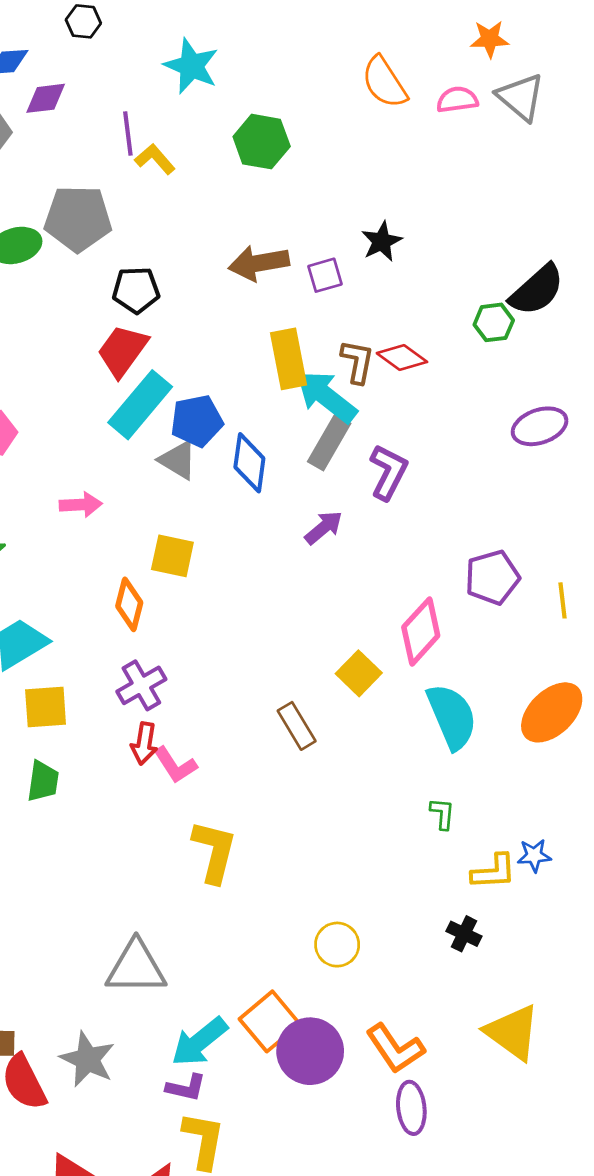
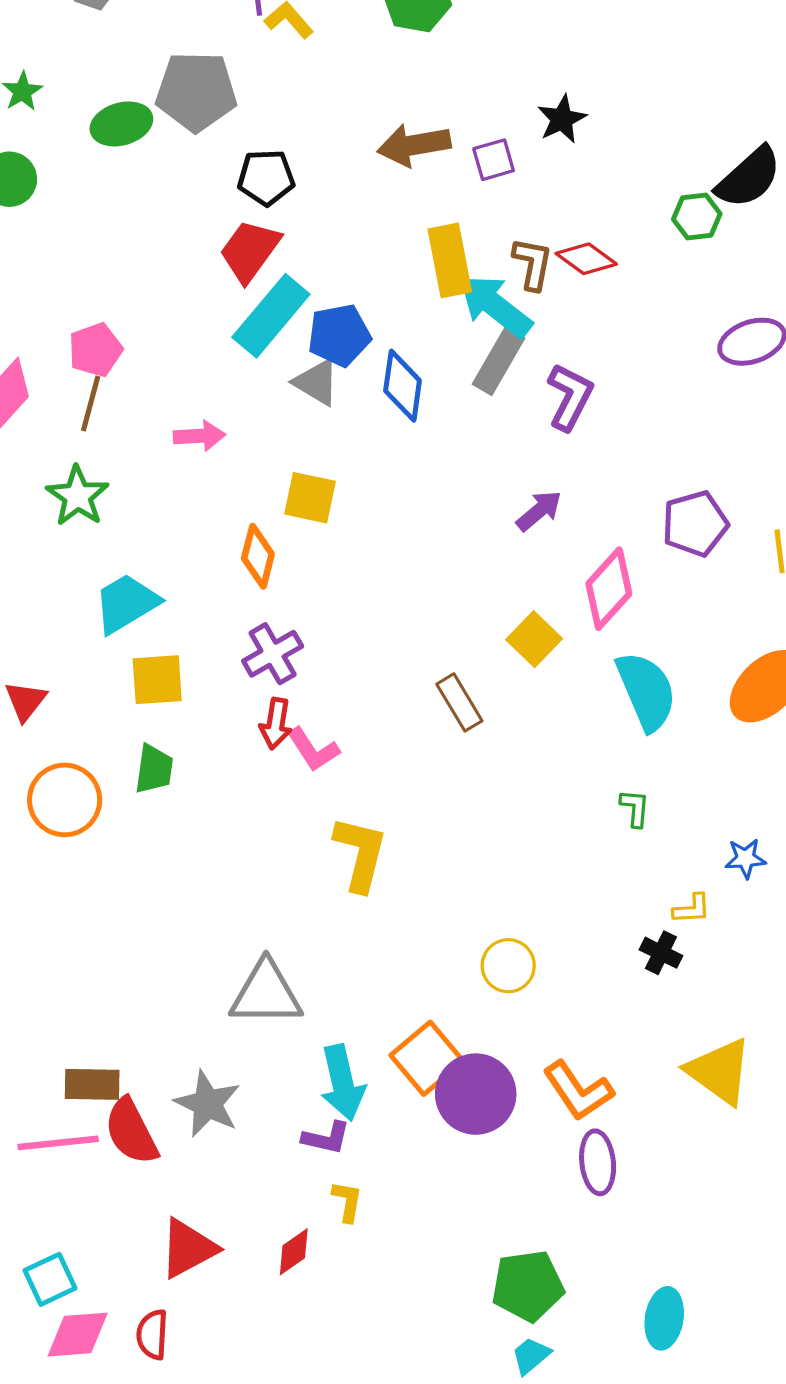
purple arrow: (324, 528) -> (539, 511), moved
yellow L-shape: (494, 872) -> (692, 909), moved, size x0.7
cyan arrow: (199, 1042) -> (342, 1083), turned -64
yellow L-shape: (204, 1140) -> (347, 1201), size x0.6

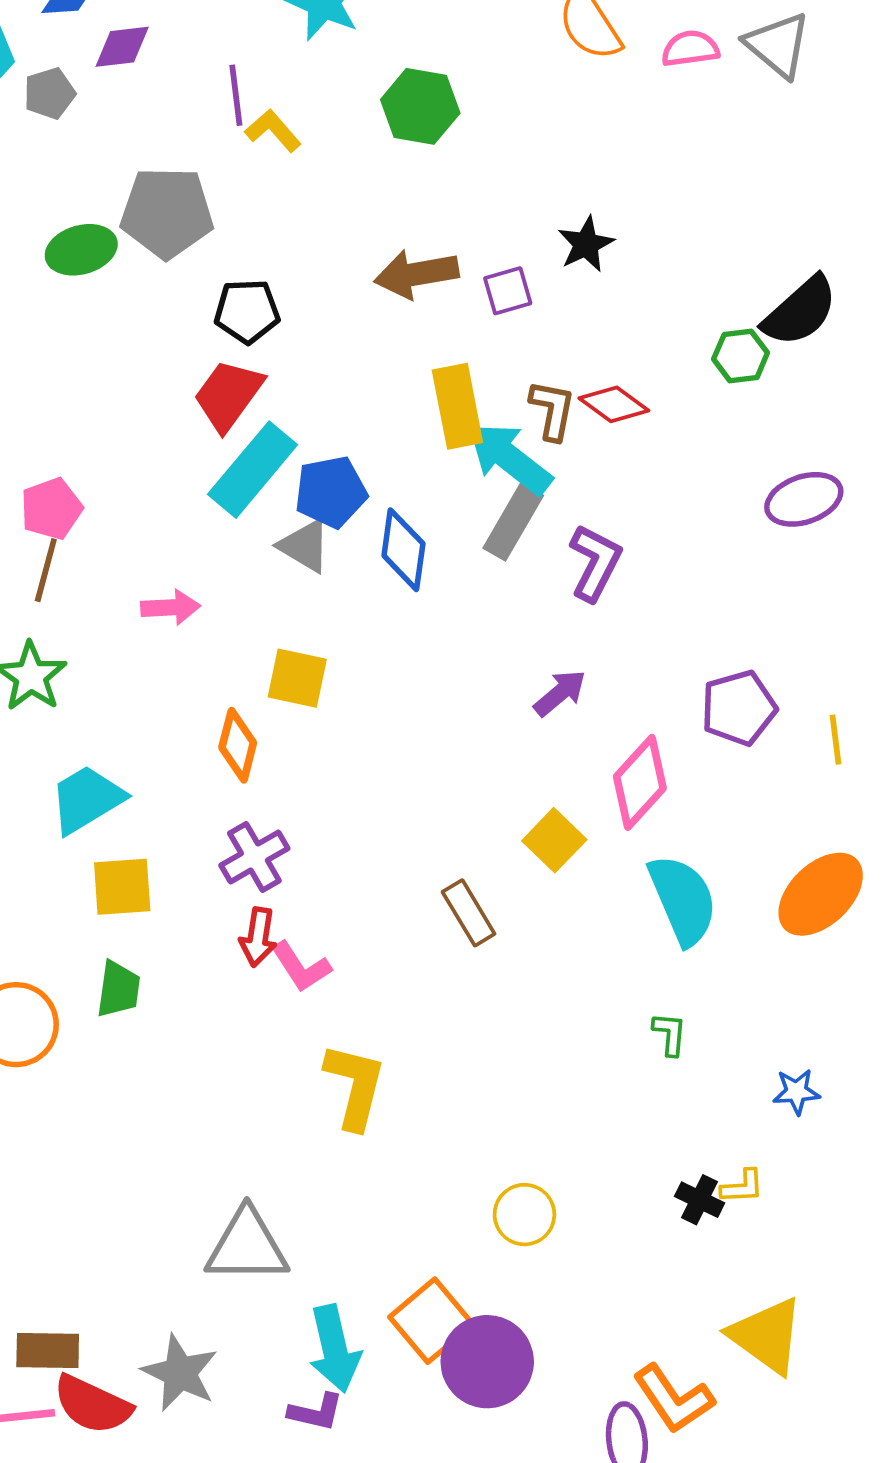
yellow L-shape: (692, 909) -> (742, 1187), moved
orange L-shape: (578, 1091) -> (673, 1399), moved
red semicircle: (131, 1131) -> (92, 1405), turned -38

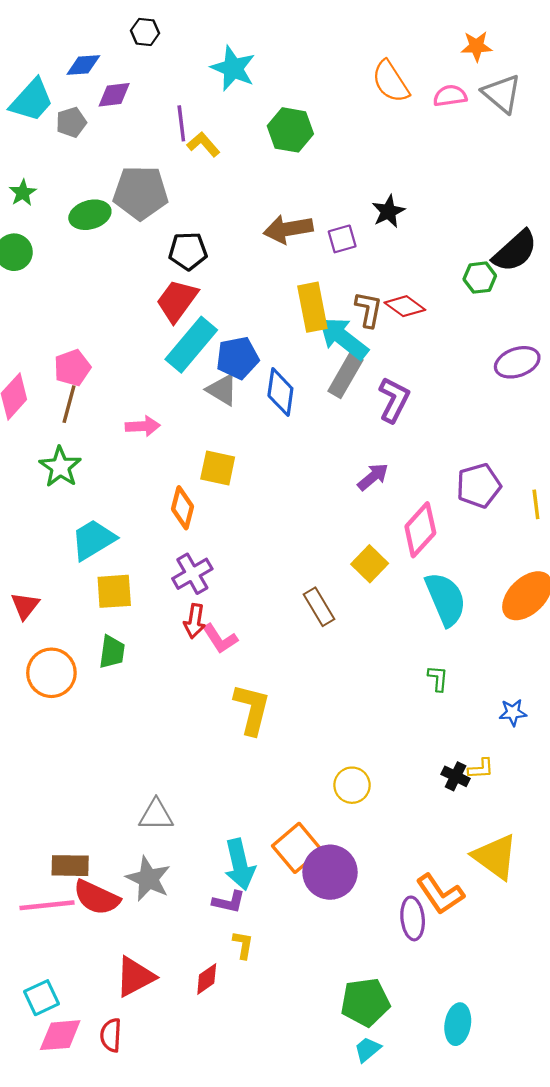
gray triangle: (247, 1246) -> (156, 815), moved, size x0.7

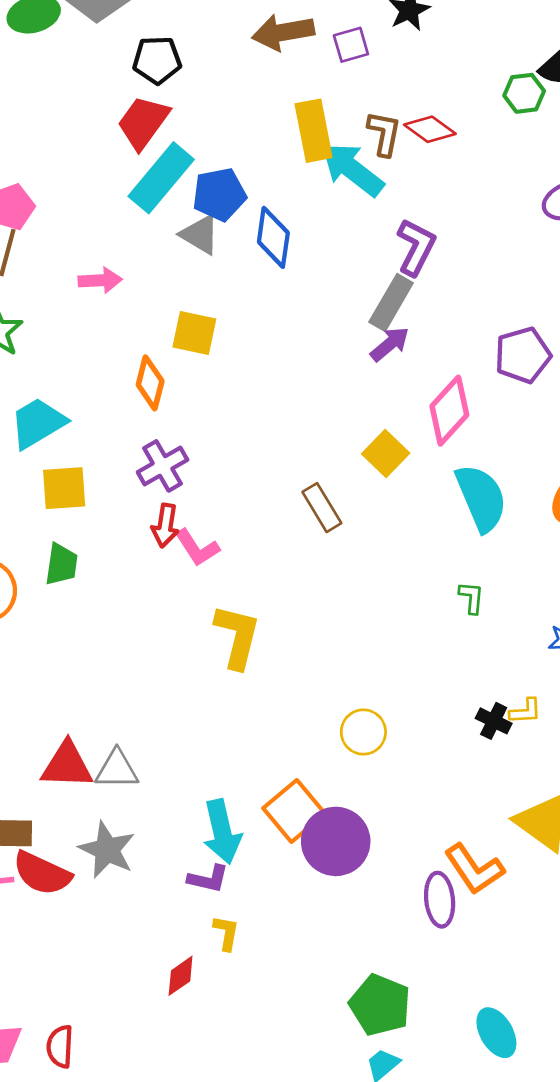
gray rectangle: (345, 376) -> (391, 302), moved
red triangle: (135, 977) -> (67, 765), moved, turned 30
green pentagon: (365, 1002) -> (380, 1005), turned 30
cyan ellipse: (458, 1024) -> (496, 1033), turned -39

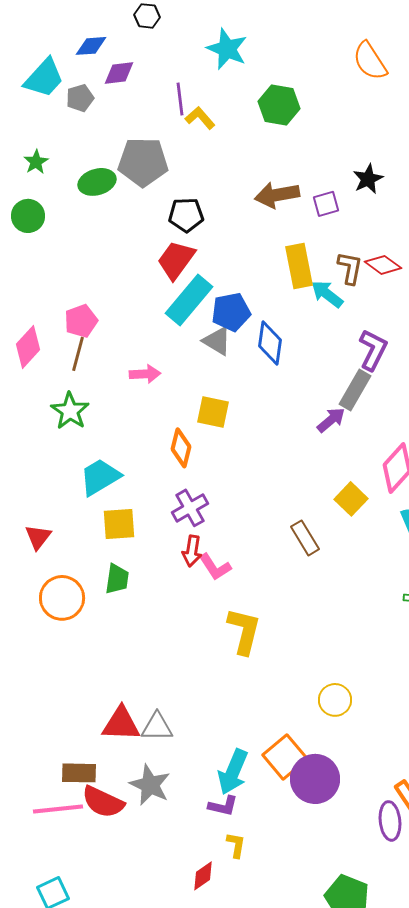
cyan arrow: (352, 169) -> (327, 294), size x0.7
purple arrow: (390, 344) -> (331, 420), moved
cyan arrow: (222, 832) -> (233, 772), turned 36

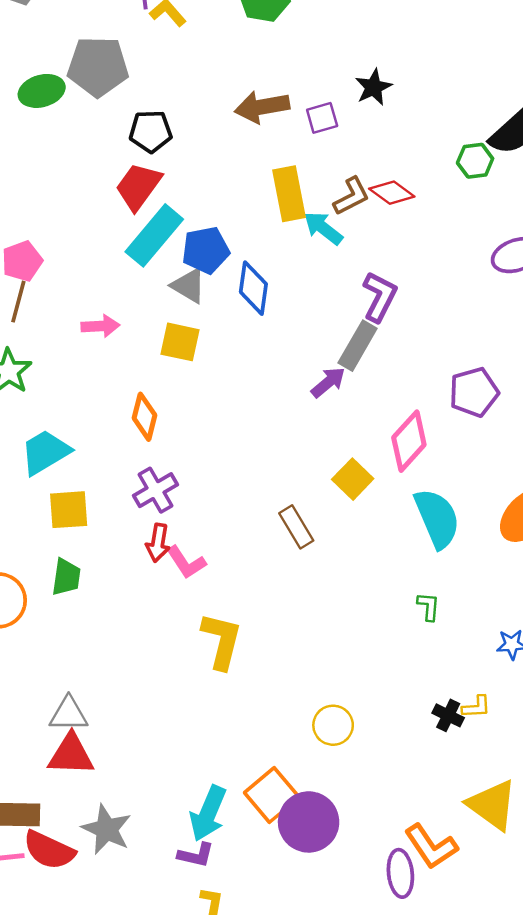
brown L-shape: (350, 268) -> (351, 196), turned 52
yellow square: (213, 412) -> (180, 342), moved
gray triangle: (157, 727) -> (69, 714), moved

